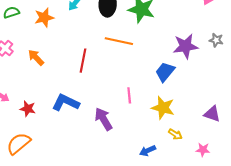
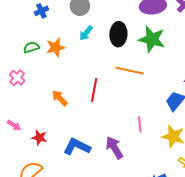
green semicircle: (11, 12) -> (31, 47), moved
orange arrow: (36, 57) -> (60, 98), moved
blue L-shape: (66, 103) -> (77, 147), moved

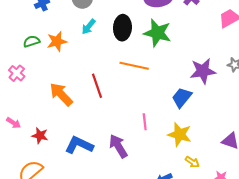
red line: (94, 90) -> (97, 86), turned -30
orange arrow: (60, 98) -> (61, 94), size x1.4

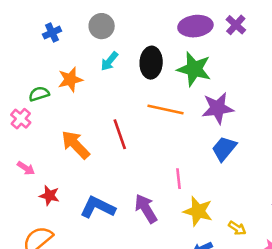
green semicircle: (32, 41) -> (39, 94), moved
purple star: (203, 71) -> (218, 108), moved
pink arrow: (14, 123) -> (26, 168), moved
yellow star: (180, 134) -> (198, 211), moved

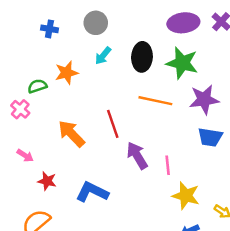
blue cross: (52, 33) -> (49, 29), turned 35
blue trapezoid: (224, 149) -> (210, 137), turned -120
purple arrow: (146, 209) -> (137, 155), moved

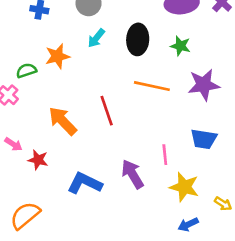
green star: (182, 63) -> (180, 46), size x0.6
blue trapezoid: (210, 137) -> (204, 139), moved
purple arrow: (137, 155) -> (133, 174), moved
red star: (47, 181) -> (38, 160), moved

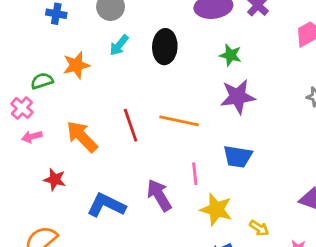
green star: (180, 46) -> (231, 55), moved
orange line: (152, 86) -> (179, 121), moved
pink arrow: (13, 144) -> (32, 137), moved, turned 132

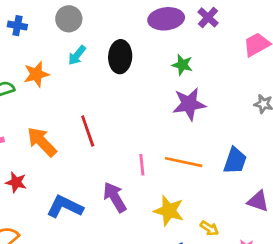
orange line: (179, 121) -> (184, 162), moved
blue trapezoid: (238, 157) -> (235, 161), moved, turned -80
pink line: (195, 174) -> (142, 165), moved

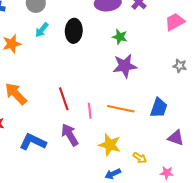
red line: (88, 131) -> (64, 99), moved

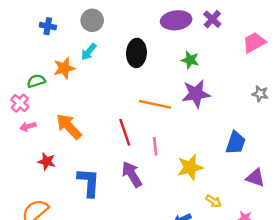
cyan arrow: (42, 30) -> (89, 52), moved
orange line: (121, 109) -> (155, 104), moved
blue L-shape: (33, 142) -> (89, 182), turned 68
yellow star: (110, 145) -> (190, 167), moved, turned -30

